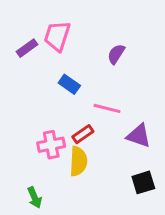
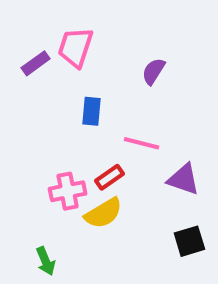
blue rectangle: (69, 84) -> (92, 111), turned 60
yellow semicircle: (78, 161) -> (104, 213), turned 56

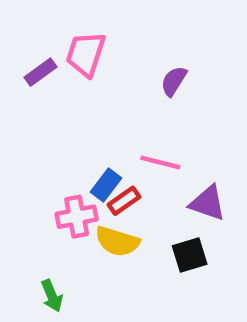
blue rectangle: (92, 111) -> (106, 185), moved, turned 32
yellow semicircle: (104, 213) -> (117, 241), turned 48
black square: (189, 241) -> (190, 255), moved

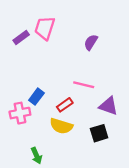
blue rectangle: (106, 185) -> (36, 97), moved
pink cross: (77, 217) -> (20, 113), moved
green arrow: (52, 296) -> (36, 156), moved

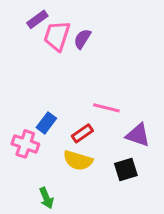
purple rectangle: (21, 37) -> (37, 19), moved
purple semicircle: (91, 42) -> (82, 39), moved
pink cross: (20, 113) -> (25, 144), turned 30

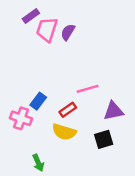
pink line: (106, 108) -> (88, 89), turned -30
purple triangle: (138, 135) -> (113, 111), turned -30

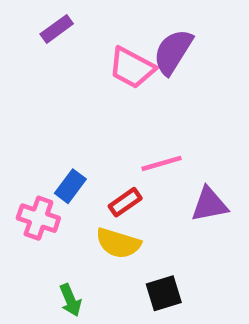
pink trapezoid: (47, 30) -> (132, 68), moved, turned -80
purple semicircle: (68, 32) -> (173, 52), moved, size x1.5
black square: (104, 139) -> (164, 293), moved

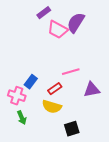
purple rectangle: (57, 29) -> (44, 13), moved
green arrow: (70, 300) -> (22, 118), moved

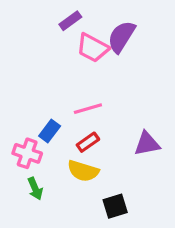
pink line: (71, 72) -> (88, 109), moved

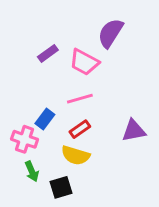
purple rectangle: (70, 21) -> (48, 53), moved
pink trapezoid: (93, 48) -> (84, 62), moved
black square: (115, 206) -> (61, 187), moved

